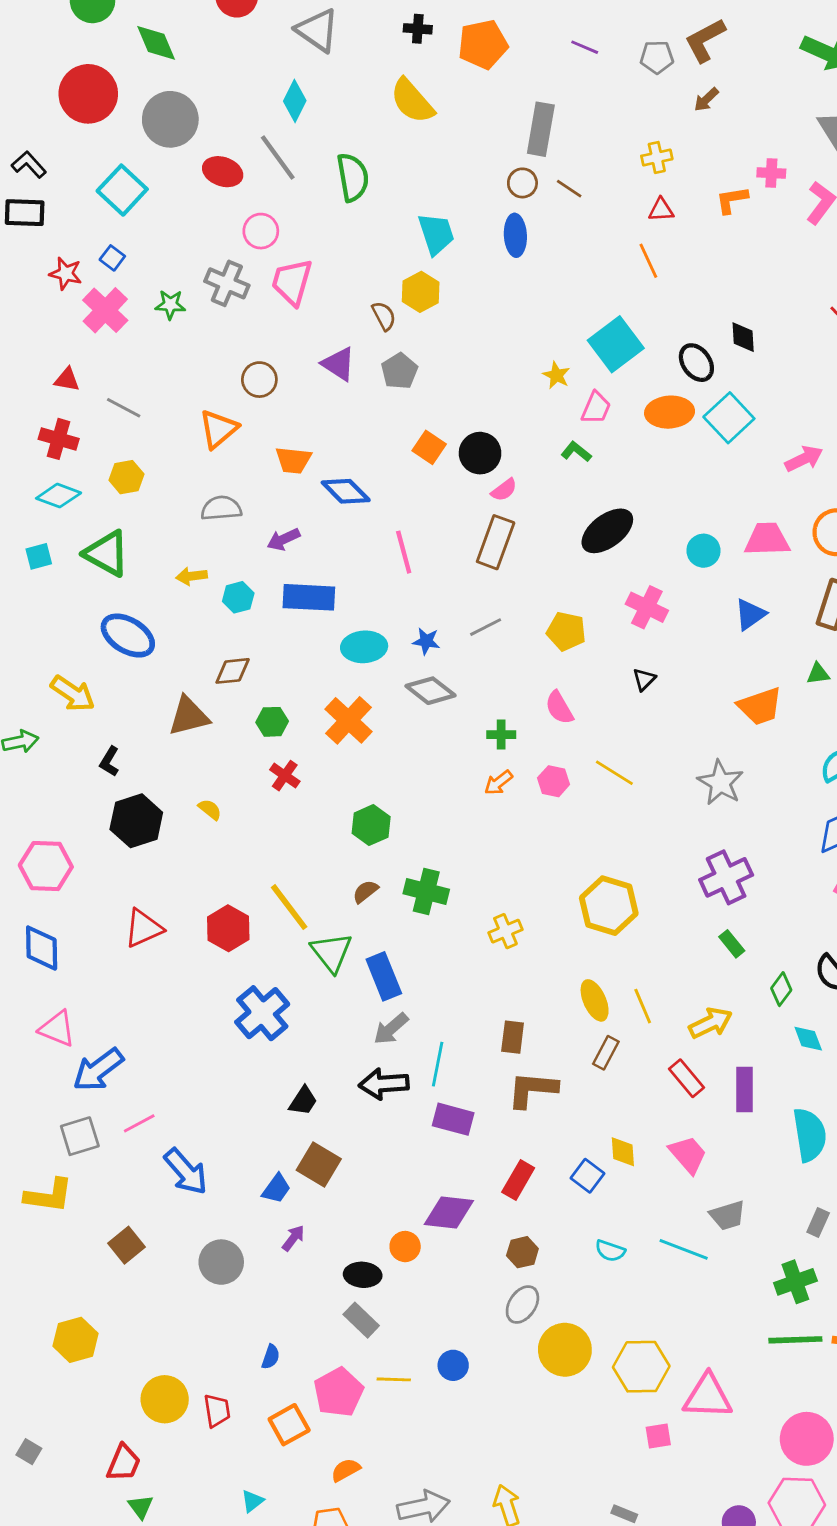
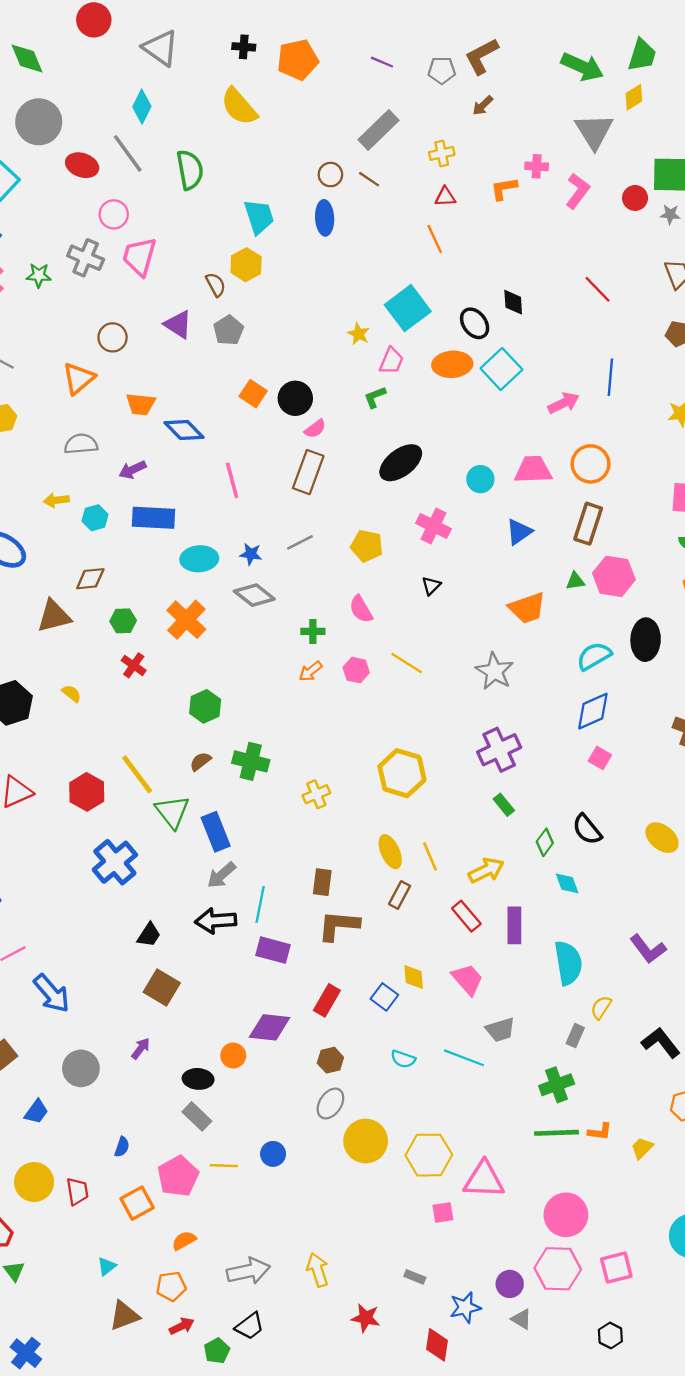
gray rectangle: (541, 129) -> (378, 130), moved, turned 36
green L-shape: (576, 452) -> (375, 397), turned -60
blue trapezoid: (276, 1189) -> (36, 1112), moved

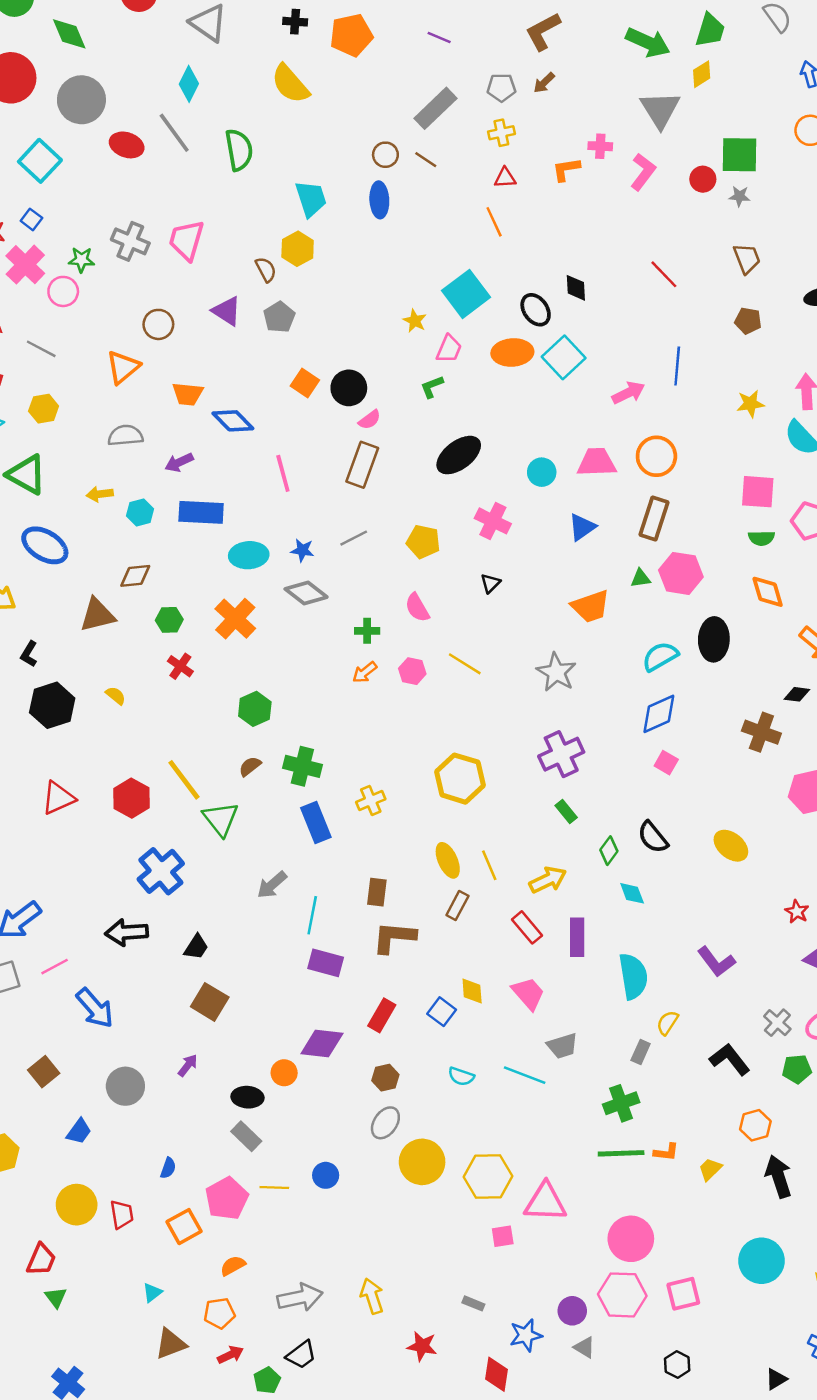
gray pentagon: (442, 70) -> (501, 88), moved
pink circle: (114, 214) -> (63, 291), moved
blue rectangle: (216, 832) -> (316, 822), moved
black arrow: (216, 921) -> (127, 932), moved

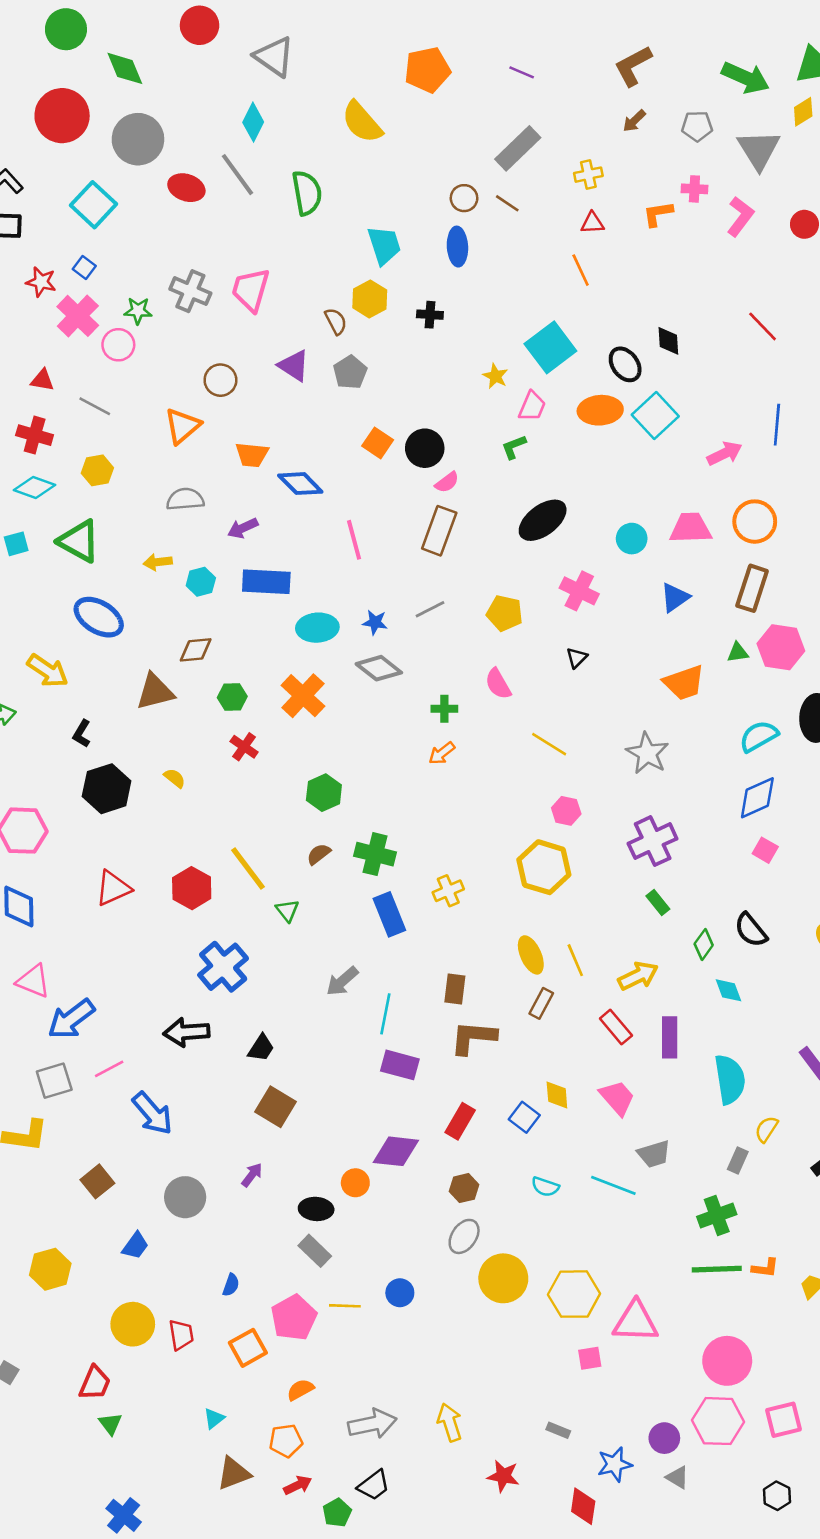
black cross: (295, 22) -> (430, 315), moved
gray pentagon: (501, 88) -> (697, 126), moved
pink hexagon: (412, 671) -> (566, 811), moved
green triangle: (221, 819) -> (287, 910), size x0.6

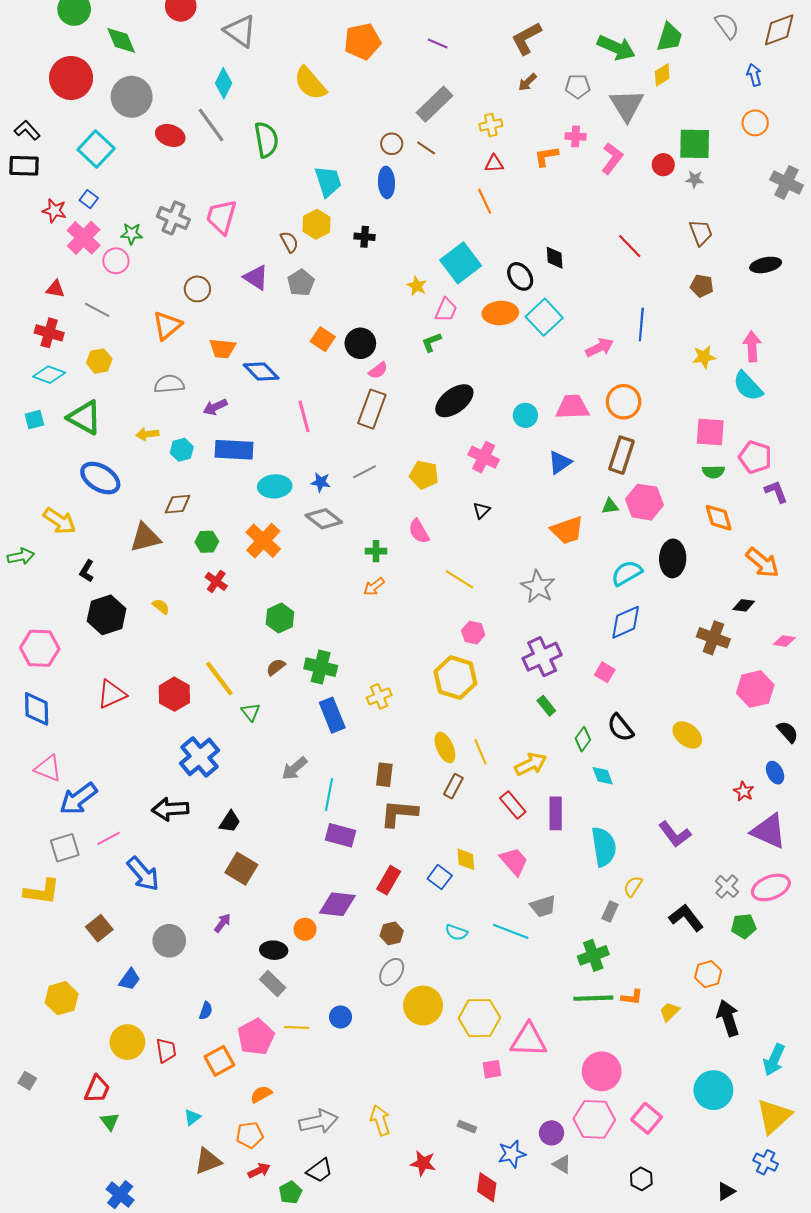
pink square: (765, 850) -> (605, 672), moved
pink square: (784, 1420) -> (647, 1118), turned -36

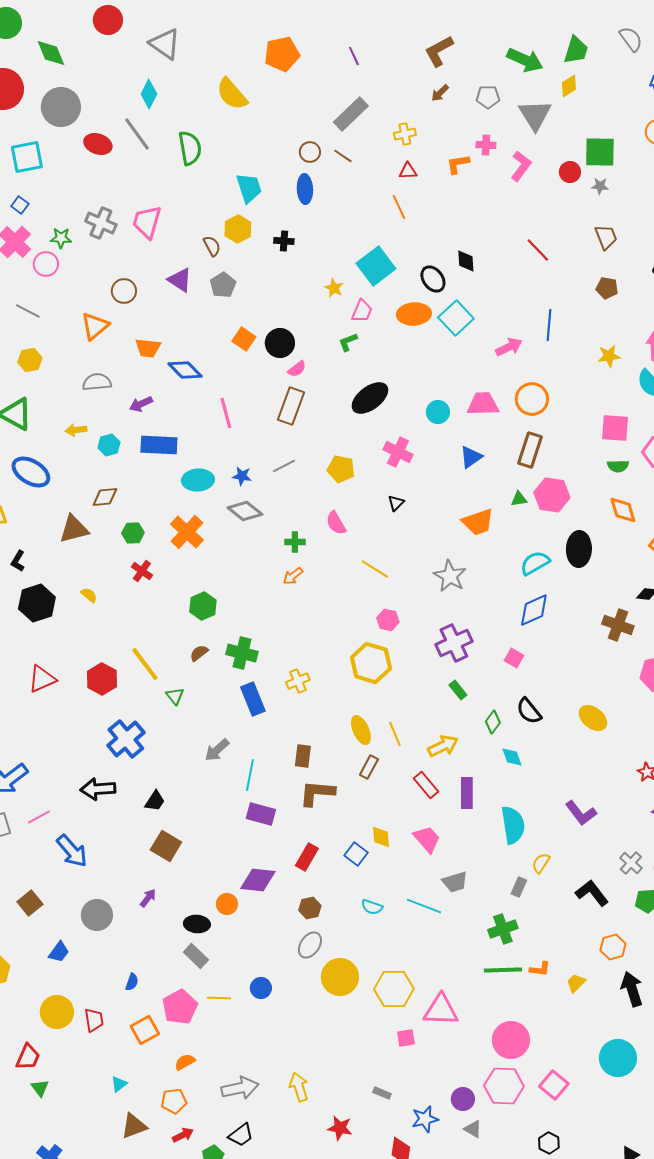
purple line: (438, 44) -> (354, 56), turned 42
cyan square: (96, 149) -> (27, 157), turned 36

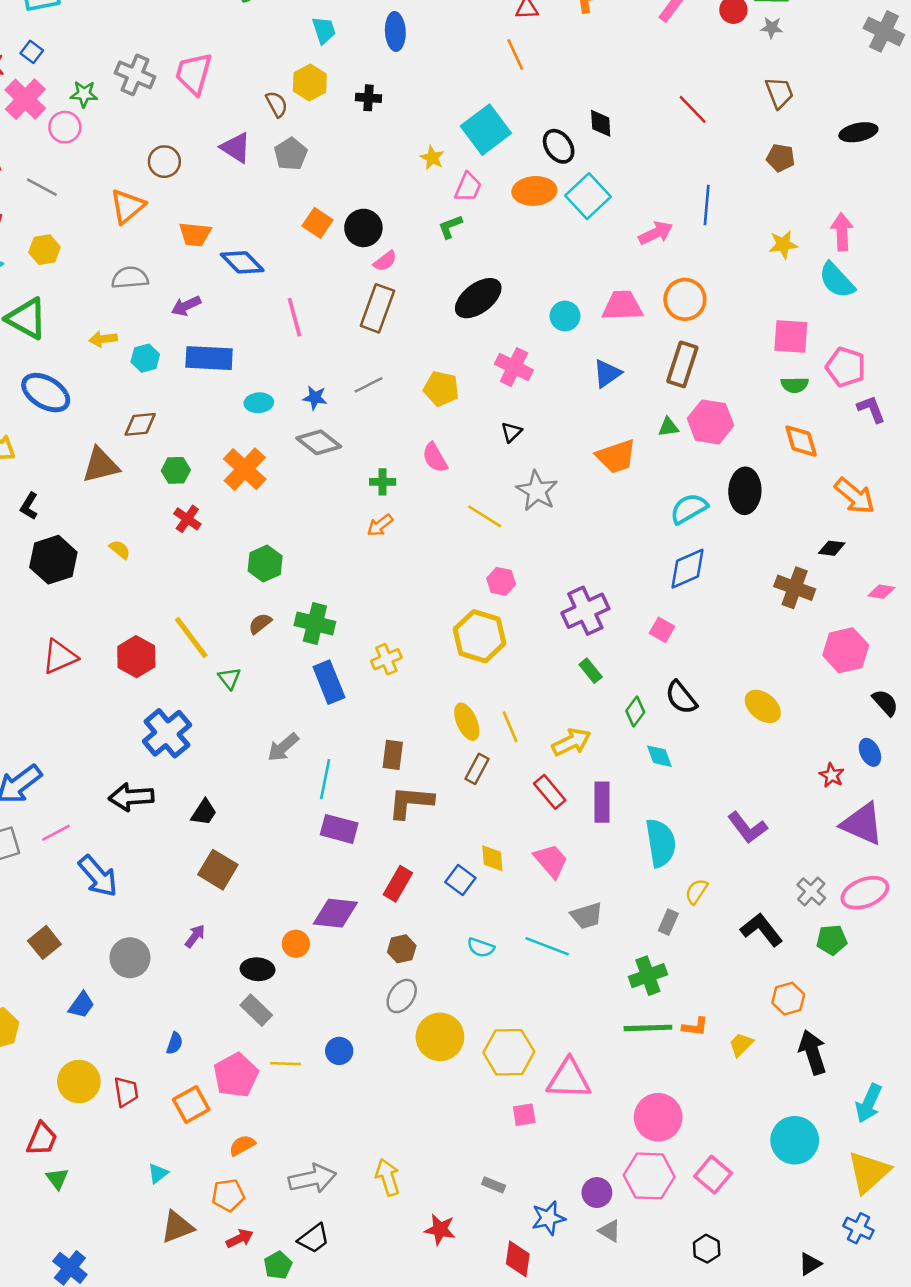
cyan trapezoid: (249, 188) -> (324, 30), size x0.7
cyan ellipse: (198, 480) -> (259, 403), size x0.7
gray star: (450, 576) -> (537, 491), moved

